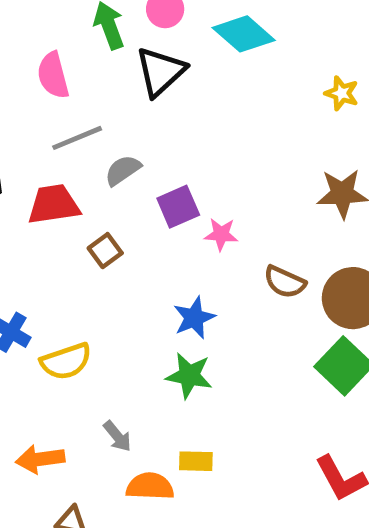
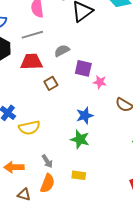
gray line: (77, 138) -> (32, 35), moved
purple square: (178, 207) -> (83, 68), turned 30
orange semicircle: (150, 486) -> (47, 183), moved, turned 102

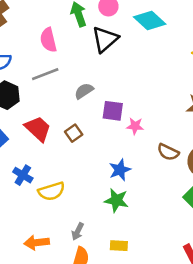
red trapezoid: (31, 62) -> (38, 129), moved, turned 50
gray arrow: (47, 161) -> (78, 231), turned 64

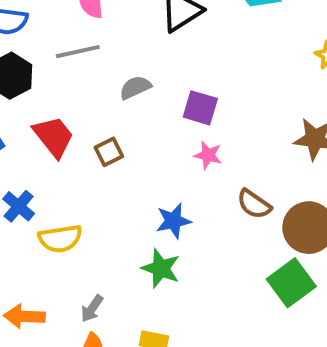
purple square: (113, 111) -> (200, 108), moved

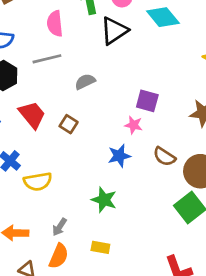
purple square: (200, 108) -> (147, 101), moved
brown square: (109, 152) -> (69, 124), turned -30
blue star: (173, 221) -> (119, 156), moved

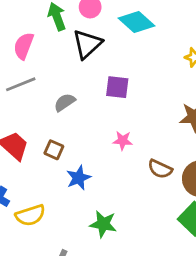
pink semicircle: (55, 24) -> (24, 46), turned 35
purple square: (147, 101) -> (117, 87), moved
blue star: (119, 156) -> (79, 178), moved

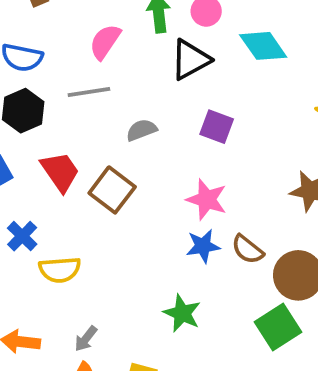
pink star: (123, 141) -> (207, 200), size x1.5
brown square: (54, 150) -> (112, 190), size x1.6
blue star: (79, 178) -> (203, 246), moved
green star: (103, 224) -> (182, 313), moved

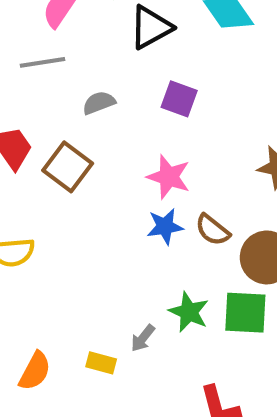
green star: (182, 313) -> (189, 312), moved
green square: (278, 327) -> (245, 313), turned 36
gray arrow: (86, 339) -> (143, 338), moved

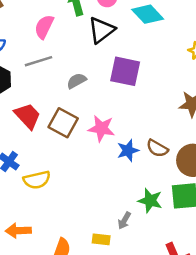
purple square: (179, 99) -> (125, 71), size x1.4
pink star: (169, 177) -> (101, 128), moved

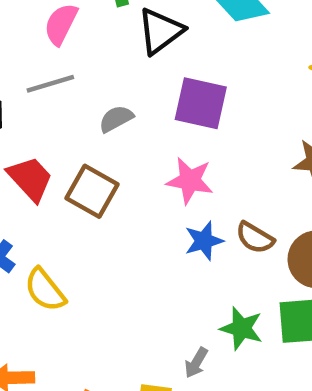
pink star: (101, 128) -> (190, 181), moved
yellow semicircle: (37, 180) -> (45, 290), turned 64

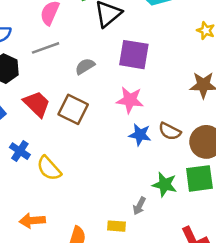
blue star: (204, 241) -> (140, 135), turned 30

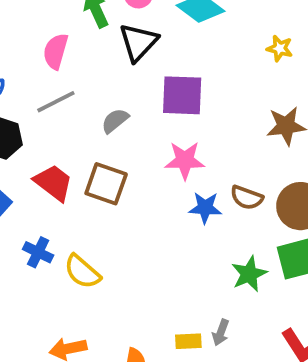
green star: (165, 185) -> (249, 274), turned -30
gray arrow: (139, 206) -> (221, 333), moved

